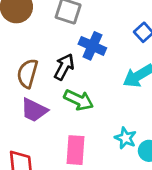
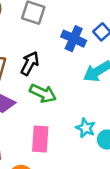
blue cross: (92, 46) -> (74, 39), moved

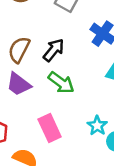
pink rectangle: (40, 139) -> (50, 128), turned -40

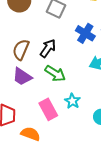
cyan star: (97, 126) -> (72, 101), moved

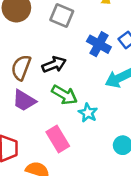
black arrow: (48, 48) -> (54, 64), turned 36
cyan star: (72, 101) -> (88, 113), moved

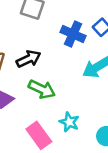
cyan star: (88, 113) -> (69, 122), moved

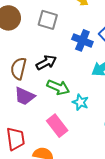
cyan star: (69, 122) -> (80, 102), moved

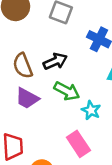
brown semicircle: (19, 68) -> (23, 66), turned -40
pink rectangle: (57, 126) -> (78, 144), moved

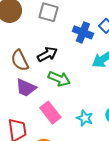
cyan star: (91, 110) -> (85, 118), moved
pink rectangle: (78, 144) -> (50, 113), moved

